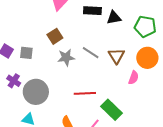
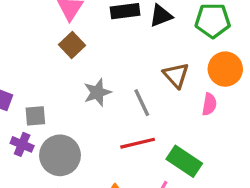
brown square: (55, 36) -> (72, 45), moved
gray square: (26, 53) -> (35, 116), moved
gray line: (91, 53) -> (142, 103), moved, turned 42

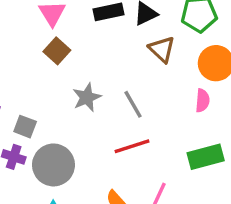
brown triangle: (176, 75) -> (162, 49), moved
gray square: (35, 116) -> (25, 127), turned 30
green rectangle: (184, 161) -> (206, 157), moved, turned -44

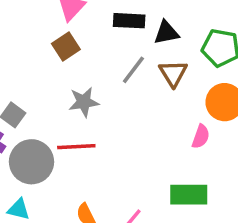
gray line: (133, 104) -> (133, 70), moved, turned 52
red line: (132, 146) -> (76, 147), moved

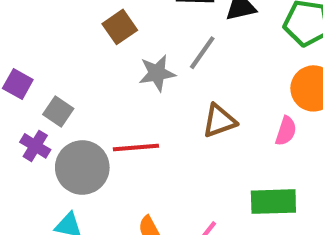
brown triangle: (173, 73) -> (219, 121), moved, turned 44
gray star: (84, 102) -> (157, 73), moved

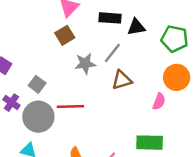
gray square: (58, 112) -> (37, 84), moved
brown triangle: (219, 121) -> (122, 80), moved

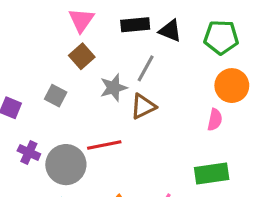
black triangle: (136, 27) -> (170, 31), turned 42
brown triangle: (122, 80) -> (143, 106), moved
gray square: (37, 84) -> (56, 96), moved

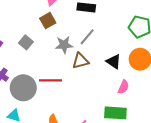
black triangle: (170, 31) -> (114, 62), moved
pink semicircle: (215, 120) -> (123, 87), moved

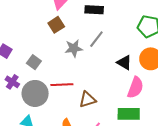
gray square: (26, 42) -> (34, 62), moved
brown triangle: (80, 61) -> (87, 100), moved
pink semicircle: (123, 87) -> (135, 88), size x1.5

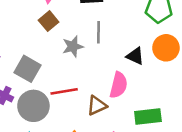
gray line: (96, 39) -> (99, 32), turned -30
gray square: (34, 62) -> (28, 69), size x1.5
pink semicircle: (135, 88) -> (119, 85), moved

